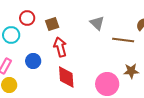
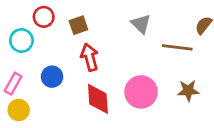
pink circle: (107, 84) -> (141, 92), moved

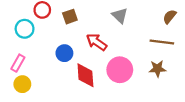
brown line: (177, 47) -> (162, 42), moved
red arrow: (90, 57) -> (97, 42), moved, turned -40
blue circle: (52, 77) -> (64, 53), moved

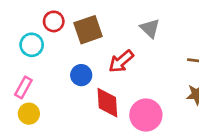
brown square: (70, 17) -> (88, 30), size x1.5
red arrow: (97, 42) -> (121, 61), turned -75
pink circle: (120, 70) -> (146, 115), moved

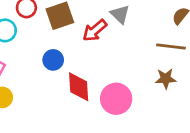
red arrow: (121, 61) -> (95, 30), moved

